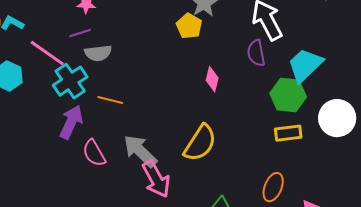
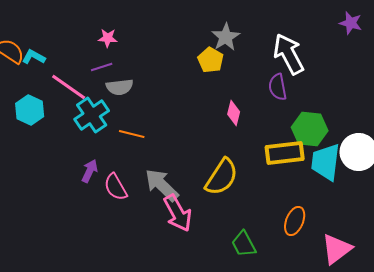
cyan trapezoid: (305, 65) -> (326, 162), moved, turned -39
purple arrow: (71, 122) -> (90, 171), moved, size x0.7
yellow rectangle: (288, 133) -> (285, 153), moved, size x1.4

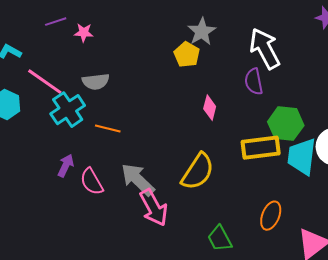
purple line: (102, 67) -> (56, 22), moved

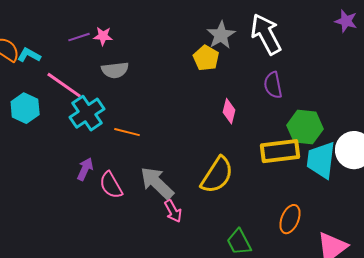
purple line: (56, 22) -> (79, 37), moved
white arrow: (265, 49) -> (266, 34), moved
gray semicircle: (96, 82) -> (115, 70), moved
pink arrow: (154, 208) -> (173, 211), size x0.6

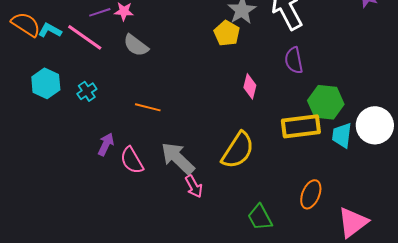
gray semicircle: (115, 70) -> (136, 45), turned 44
pink line: (64, 85) -> (85, 37), moved
cyan cross: (87, 113) -> (87, 91), moved, size x0.6
cyan trapezoid: (321, 160) -> (342, 135), size x0.7

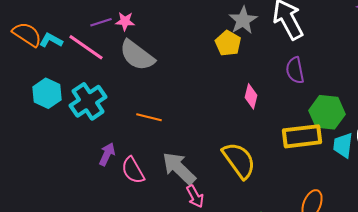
gray semicircle: (136, 45) -> (137, 55), size x1.4
cyan cross: (87, 91) -> (88, 101), size x1.8
yellow semicircle: (238, 150) -> (239, 160), turned -69

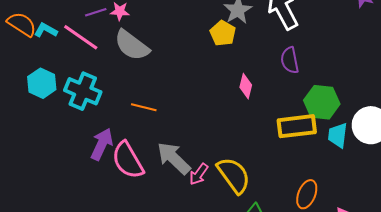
cyan cross: (88, 101) -> (83, 91), turned -33
purple arrow: (107, 154) -> (102, 144), size x1.4
yellow semicircle: (239, 160) -> (234, 175), moved
pink semicircle: (133, 170) -> (128, 160), size x1.4
pink arrow: (195, 196) -> (199, 174), moved, turned 65

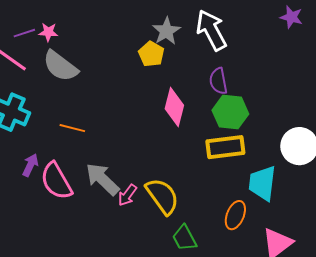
pink diamond: (246, 86) -> (174, 107), size x1.5
green hexagon: (322, 102) -> (230, 112), moved
cyan trapezoid: (338, 135) -> (262, 183), moved, size x1.4
purple arrow: (102, 144) -> (30, 165), size x0.7

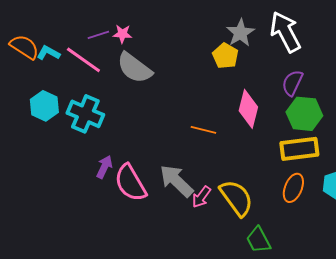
purple semicircle: (218, 81) -> (292, 83), turned 36
orange line: (72, 128) -> (203, 130), moved
orange ellipse: (235, 215) -> (293, 188), moved

